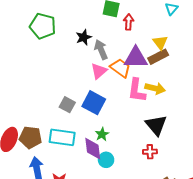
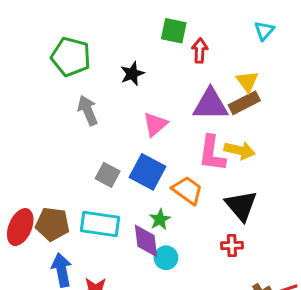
gray arrow: (101, 50) -> (88, 110), moved
orange trapezoid: (120, 68) -> (187, 190), moved

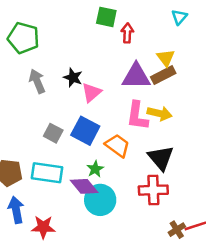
black star: (132, 74) -> (73, 78), moved, turned -30
purple diamond: (146, 241) -> (84, 186), turned -32
red cross: (232, 245) -> (153, 190), size x1.6
cyan circle: (166, 258) -> (100, 200), size x1.6

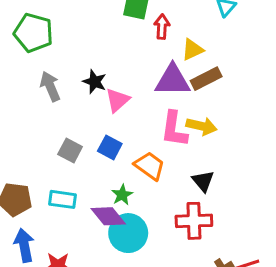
yellow triangle: (166, 58) -> (192, 50), moved, turned 42
blue square: (85, 131) -> (110, 147), size x0.7
black triangle: (161, 158) -> (203, 181), size x0.7
cyan rectangle: (47, 173) -> (62, 199), size x0.7

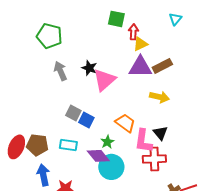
yellow triangle: (192, 50) -> (140, 44), moved
pink triangle: (117, 100) -> (104, 80), size x1.4
pink L-shape: (174, 129) -> (143, 141), moved
blue square: (110, 147) -> (86, 120), moved

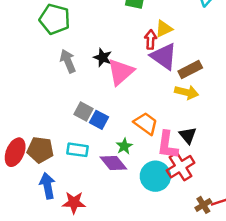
red arrow: (133, 32) -> (151, 40), moved
brown rectangle: (162, 66) -> (190, 69), moved
purple triangle: (140, 67) -> (164, 56), turned 35
red cross: (154, 159) -> (181, 167), turned -30
cyan circle: (111, 167) -> (155, 176), moved

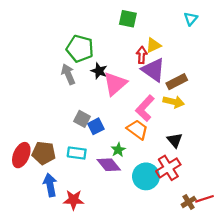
green pentagon: (55, 19) -> (80, 49), moved
blue square: (99, 120) -> (96, 126), turned 35
pink L-shape: (167, 145) -> (145, 108), moved, turned 35

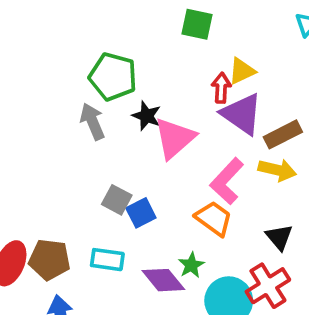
green star: (118, 150) -> (191, 265), moved

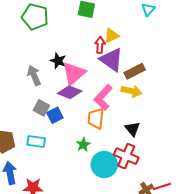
green pentagon: (113, 77) -> (35, 17), moved
gray arrow: (92, 121) -> (34, 75), moved
orange trapezoid: (214, 218) -> (96, 118), turned -120
purple diamond: (163, 280) -> (70, 92), moved, turned -30
red cross: (268, 286) -> (126, 156), turned -35

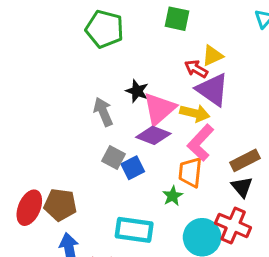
red arrow: (100, 45) -> (196, 69), turned -63
brown rectangle: (135, 71) -> (245, 160), moved
yellow arrow: (131, 91) -> (195, 113), moved
cyan rectangle: (36, 141) -> (134, 230), moved, size x1.4
green star: (83, 145) -> (173, 196), moved

